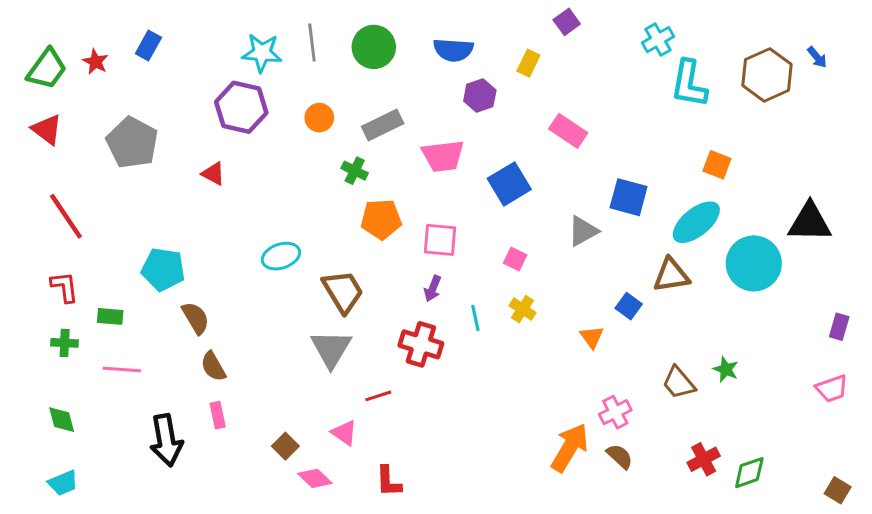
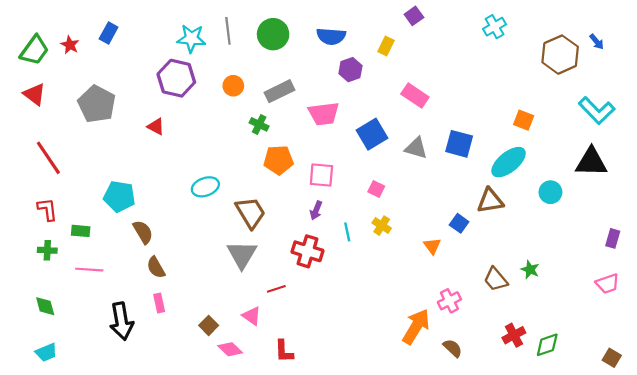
cyan cross: (658, 40) -> (495, 27), moved
cyan L-shape: (689, 84) -> (597, 110), moved, turned -54
gray triangle: (583, 231) -> (416, 148), moved, turned 45
cyan circle: (754, 263) -> (550, 192), size x0.6
brown semicircle: (620, 456) -> (453, 348), moved

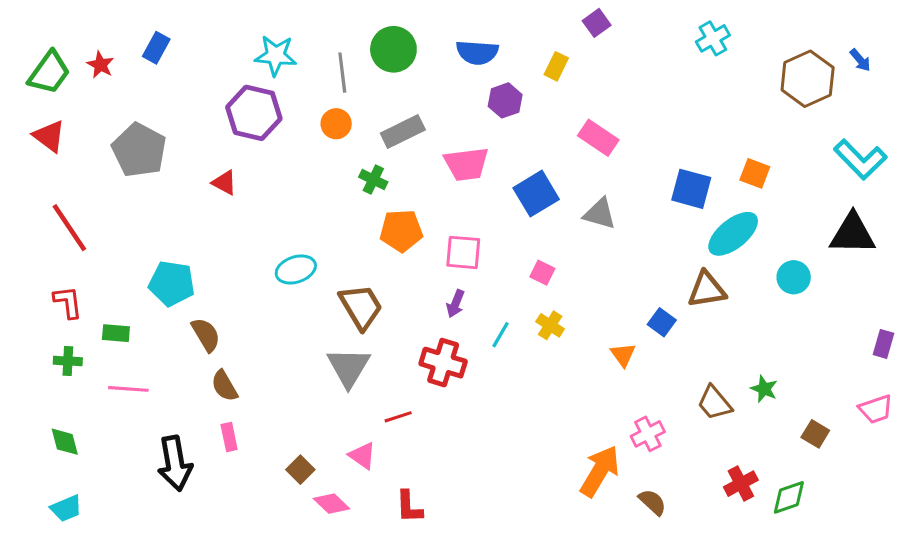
gray line: (228, 31) -> (342, 73), moved
blue square: (459, 144) -> (691, 189), moved
cyan line: (347, 232) -> (500, 335), turned 42
brown square: (612, 358) -> (815, 434), moved

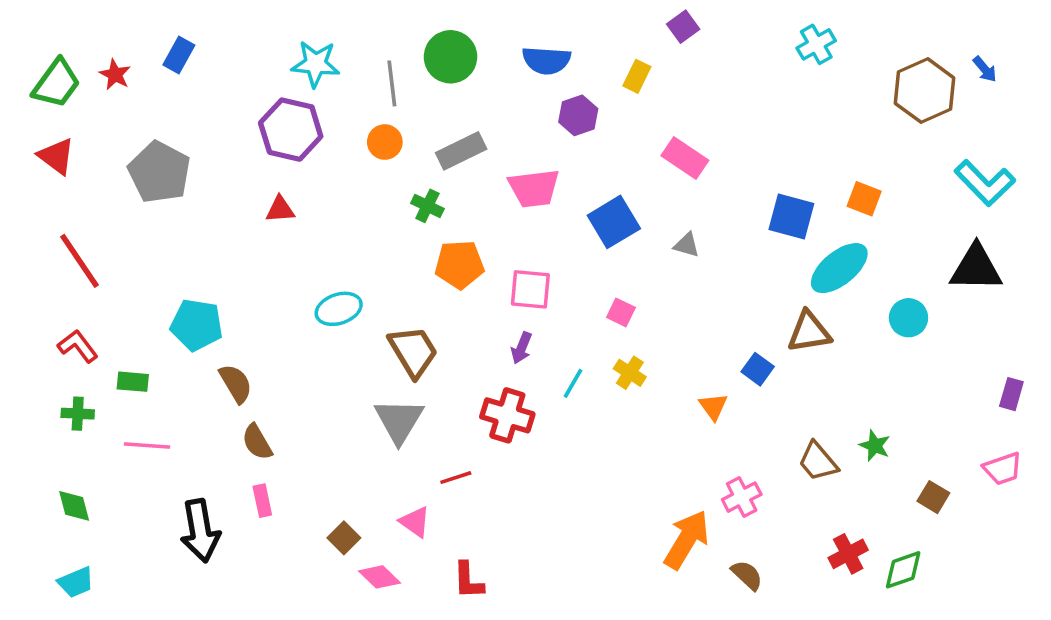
red triangle: (224, 183) -> (280, 209), moved, turned -32
gray triangle: (600, 214) -> (687, 245), size x0.7
red L-shape: (68, 302) -> (78, 346), turned -30

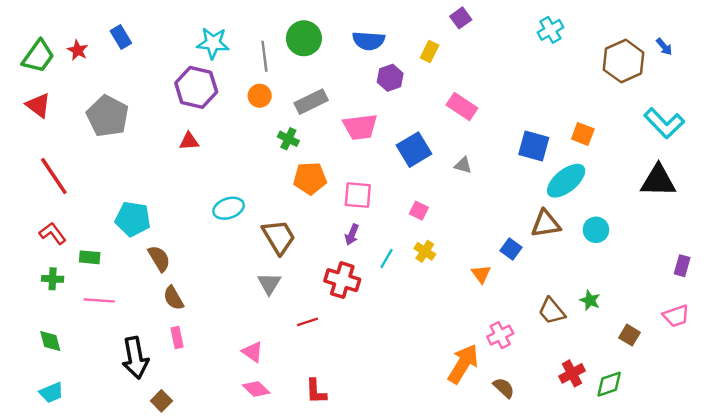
blue rectangle: (179, 55) -> (121, 37), turned -60
cyan circle: (908, 318) -> (596, 230), moved
gray triangle: (399, 421) -> (269, 284), size x0.7
pink triangle: (415, 522) -> (252, 352), moved
brown square: (344, 538) -> (161, 401), moved

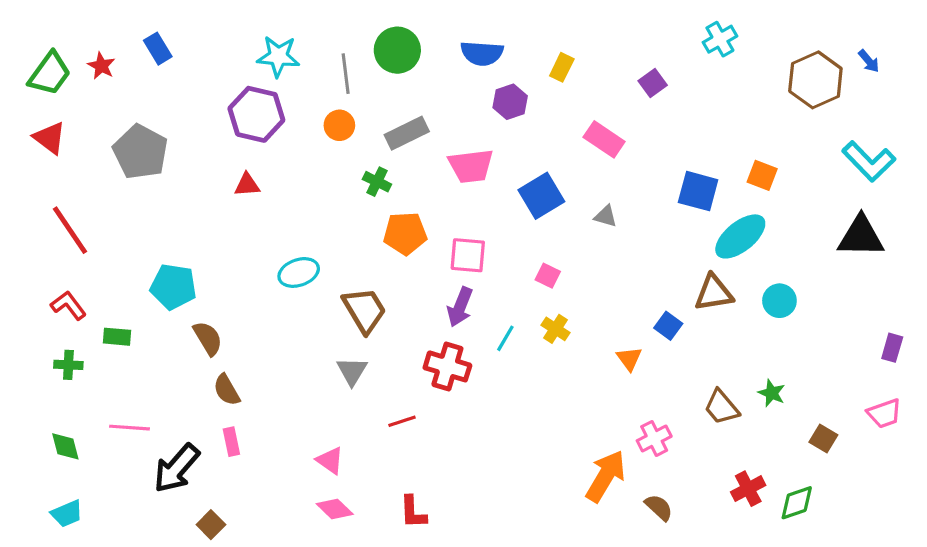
purple square: (461, 18) -> (653, 83), moved
purple arrow: (352, 235) -> (460, 307), size x1.4
pink line: (99, 300) -> (130, 428), moved
black arrow: (135, 358) -> (177, 468), turned 51

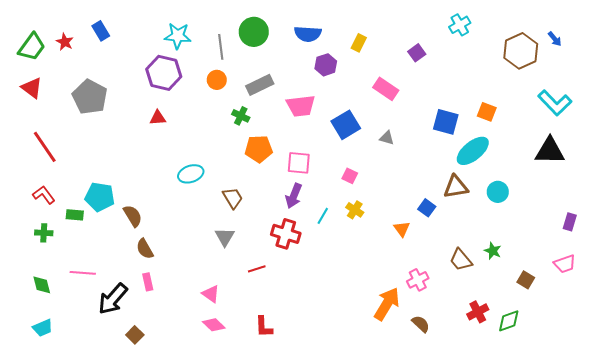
cyan pentagon: (173, 287) -> (100, 197), moved
brown trapezoid: (364, 310) -> (233, 198), size x0.7

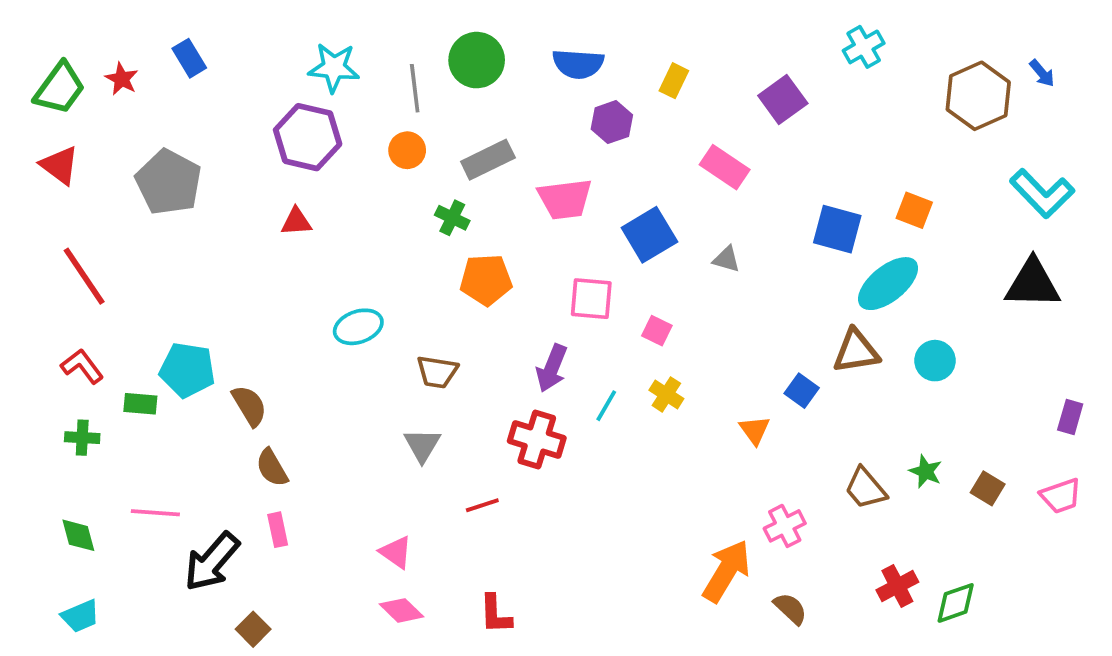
purple square: (417, 53) -> (783, 100), size x1.4
pink square: (299, 163) -> (591, 299), moved
brown trapezoid: (233, 198) -> (437, 372), turned 130
brown square: (526, 280) -> (988, 488), moved

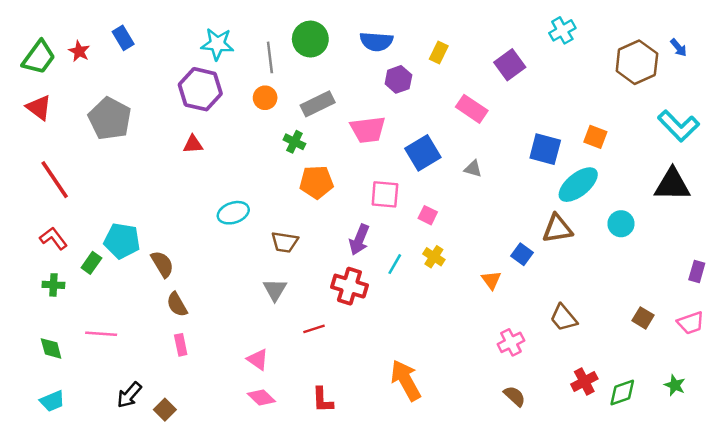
cyan circle: (935, 361) -> (621, 224), moved
green rectangle: (140, 404) -> (91, 263), turned -60
green star: (926, 471) -> (675, 385), moved
black arrow: (212, 562) -> (129, 395), moved, size x0.7
orange arrow: (726, 571) -> (406, 380), moved, turned -60

